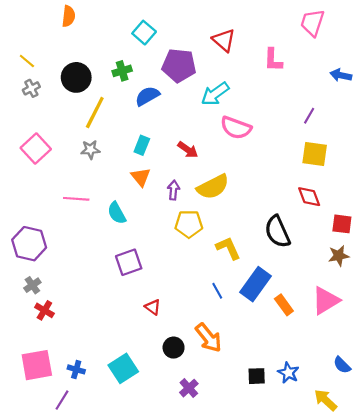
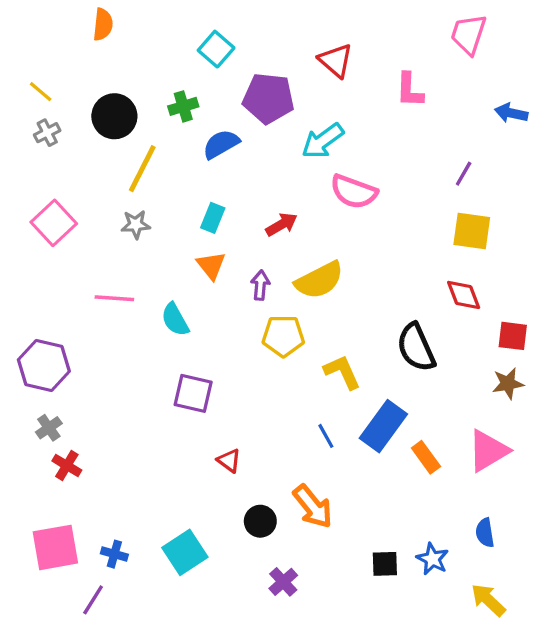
red arrow: (188, 150) -> (282, 224), turned -65
purple square: (129, 262) -> (193, 393), turned 32
blue semicircle: (342, 365) -> (485, 533), moved, turned 36

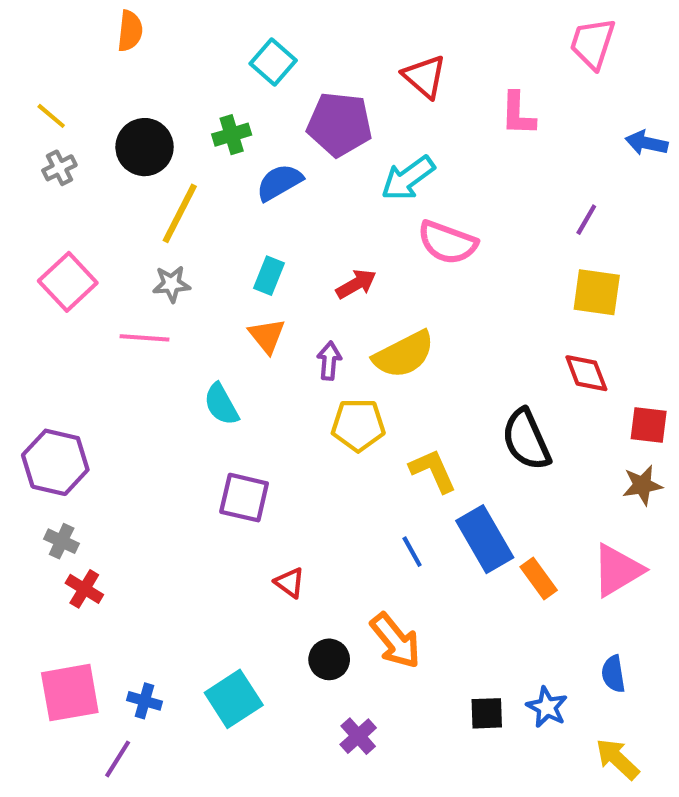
pink line: (114, 298) -> (145, 338), moved
blue rectangle: (383, 426) -> (485, 539), turned -66
gray cross: (49, 428) -> (62, 541), turned -30

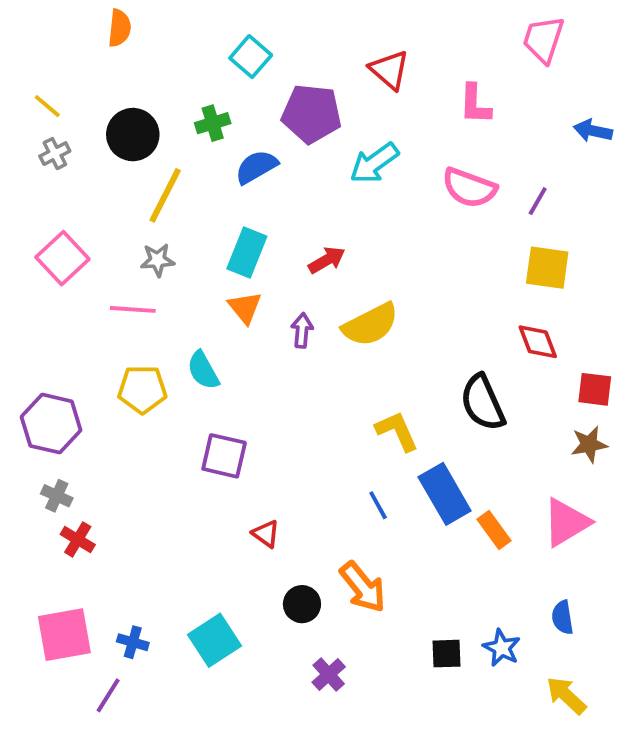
pink semicircle: (447, 242) -> (469, 188), moved
cyan rectangle: (269, 276) -> (247, 252), size x1.4
yellow pentagon: (358, 425) -> (142, 389), moved

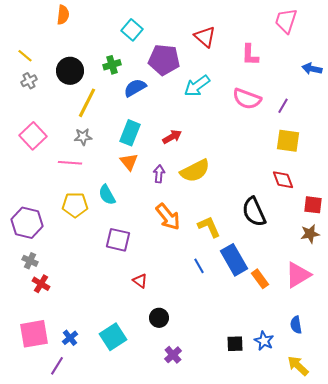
orange arrow: (363, 587) -> (168, 217), moved
blue cross: (133, 642) -> (70, 338), turned 35

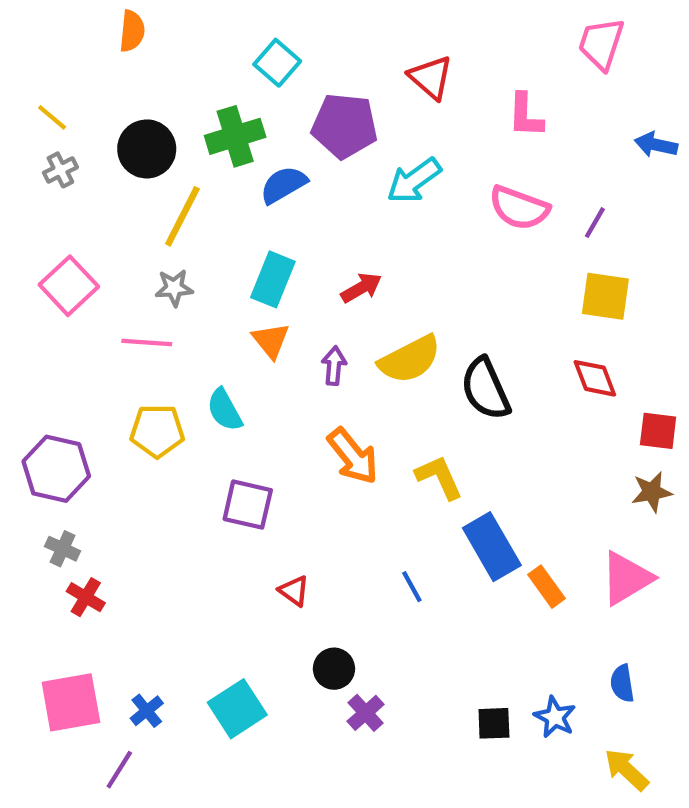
green cross: (112, 65) -> (235, 136), size x1.5
black semicircle: (254, 212) -> (485, 389), moved
blue line: (199, 266) -> (412, 587), moved
purple cross: (173, 355) -> (366, 713), moved

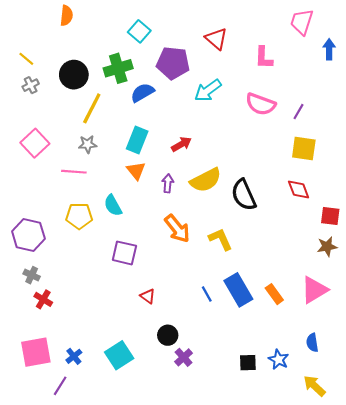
blue arrow: (656, 145) -> (329, 49), moved, turned 78
blue rectangle: (492, 547) -> (238, 290), moved

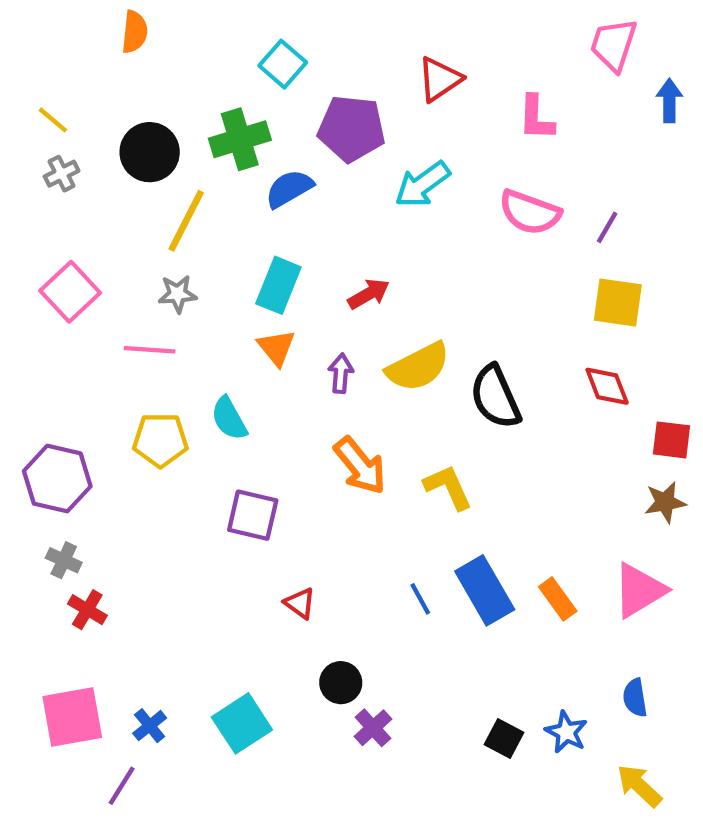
red triangle: (216, 39) -> (440, 79), turned 45
black square: (248, 363) -> (504, 738), turned 30

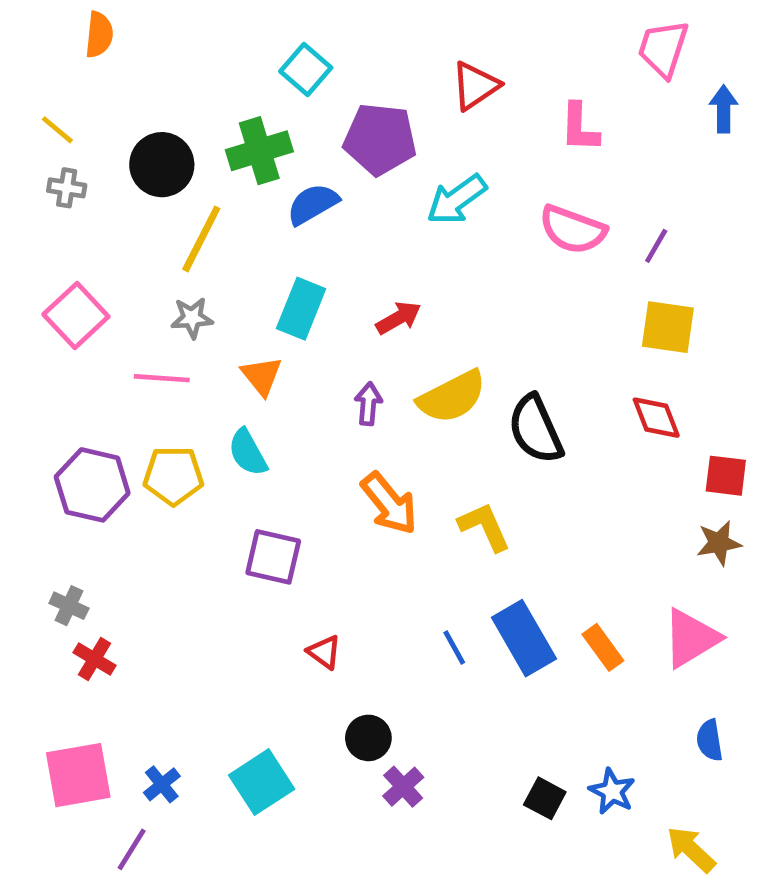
orange semicircle: (135, 32) -> (99, 35), moved
gray cross: (62, 174) -> (67, 188), turned 36
orange triangle: (276, 348) -> (262, 376), moved
purple hexagon: (57, 479) -> (92, 485), moved
blue semicircle: (635, 698) -> (710, 740), moved

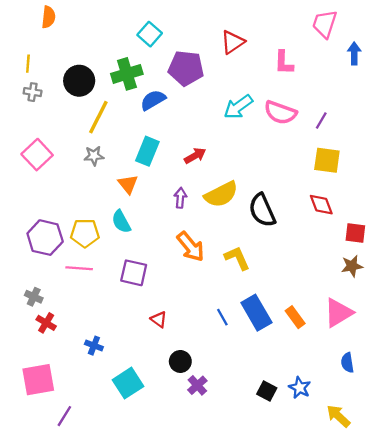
yellow line: (57, 130) -> (28, 64), turned 54
cyan arrow: (457, 199) -> (238, 107), moved
pink line: (162, 378) -> (79, 268), moved
blue cross: (162, 784) -> (94, 346), moved, turned -30

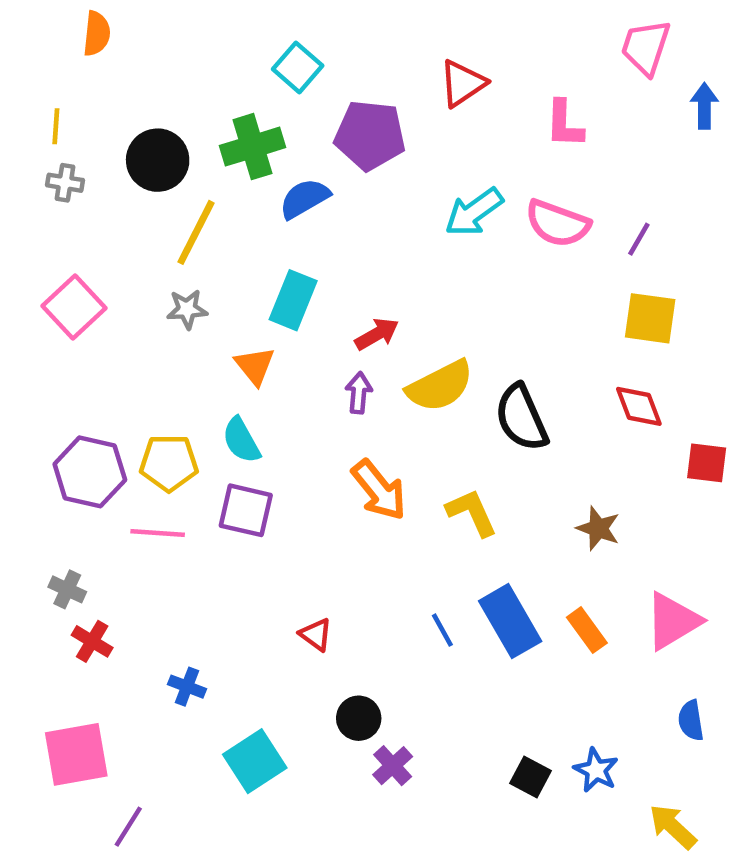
red arrow: (195, 156) -> (377, 334), moved
brown star: (352, 266) -> (598, 528), moved, turned 30
purple square: (134, 273) -> (246, 510), moved

